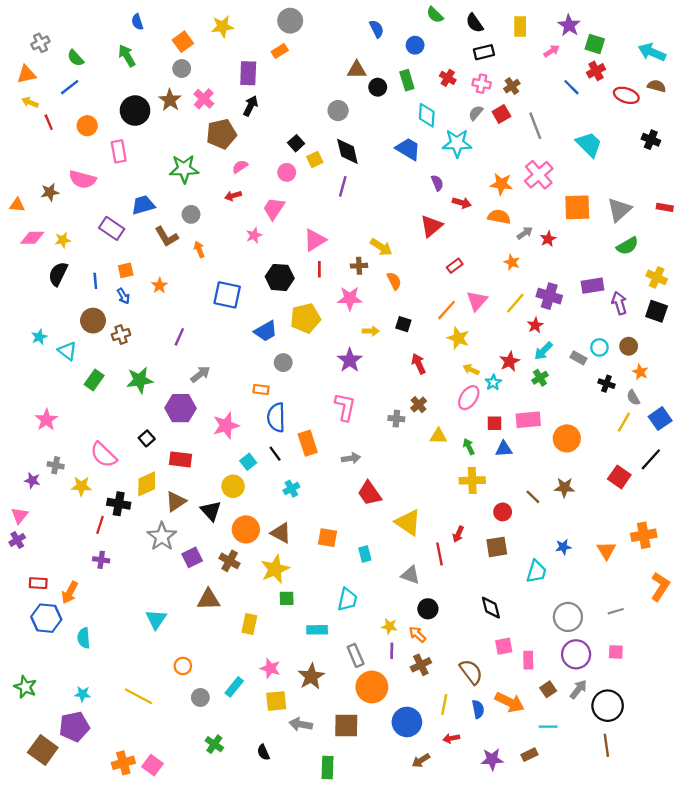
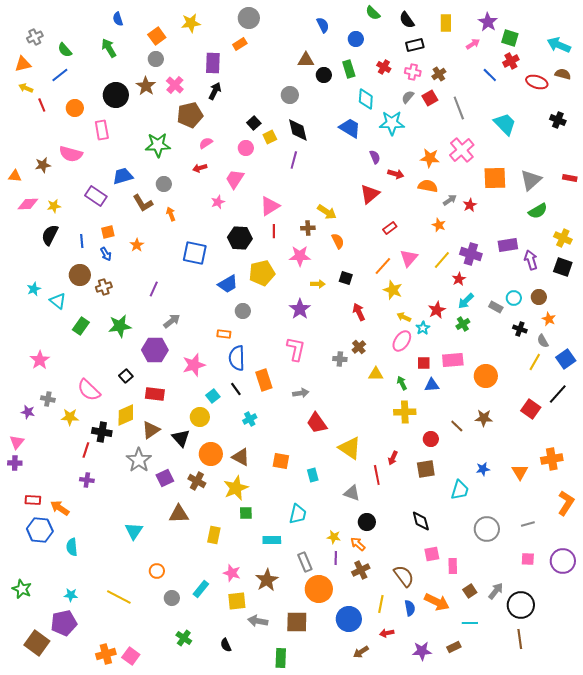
purple cross: (17, 540) -> (15, 463), turned 32
orange arrow: (70, 592) -> (60, 508), turned 96
purple circle: (576, 654) -> (563, 561), moved

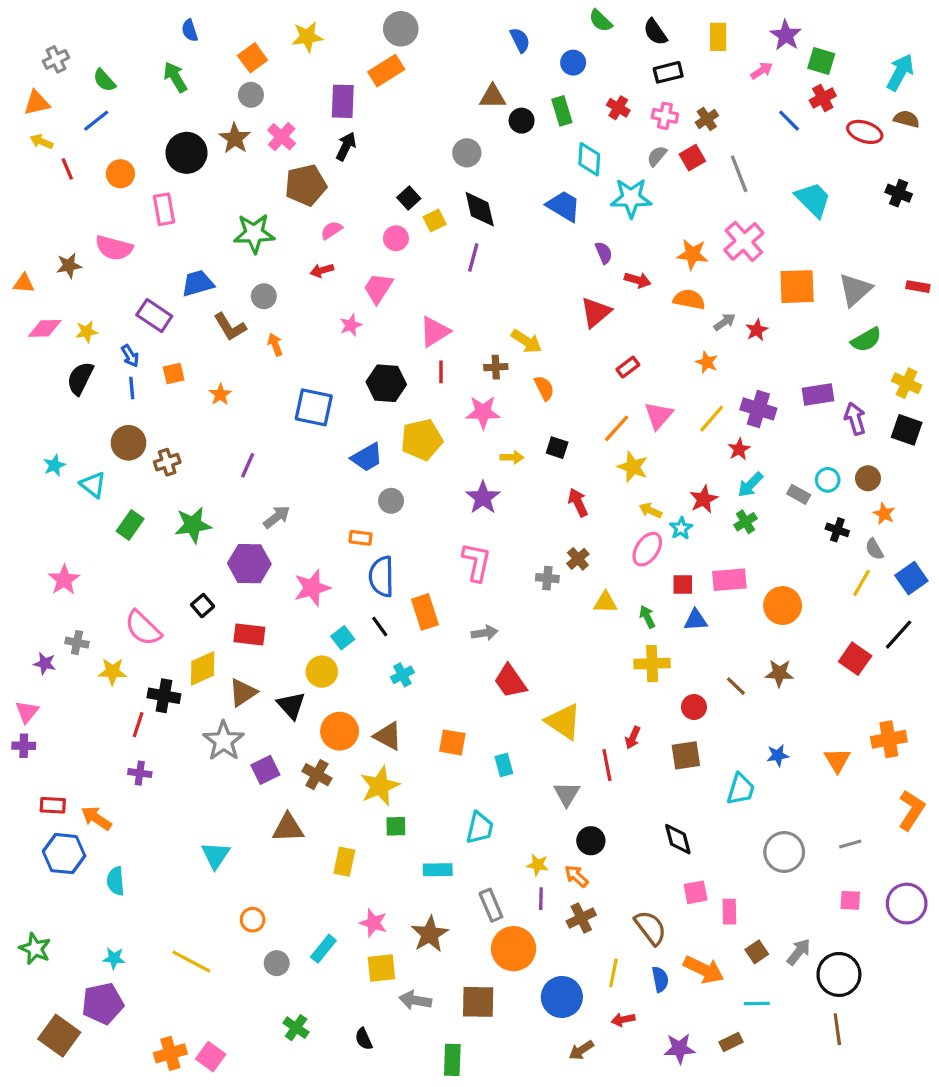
orange rectangle: (240, 44) -> (386, 71), size x1.5
cyan arrow: (559, 45) -> (900, 72), turned 95
blue arrow: (106, 254) -> (130, 356), moved
gray triangle: (352, 493) -> (567, 794), turned 42

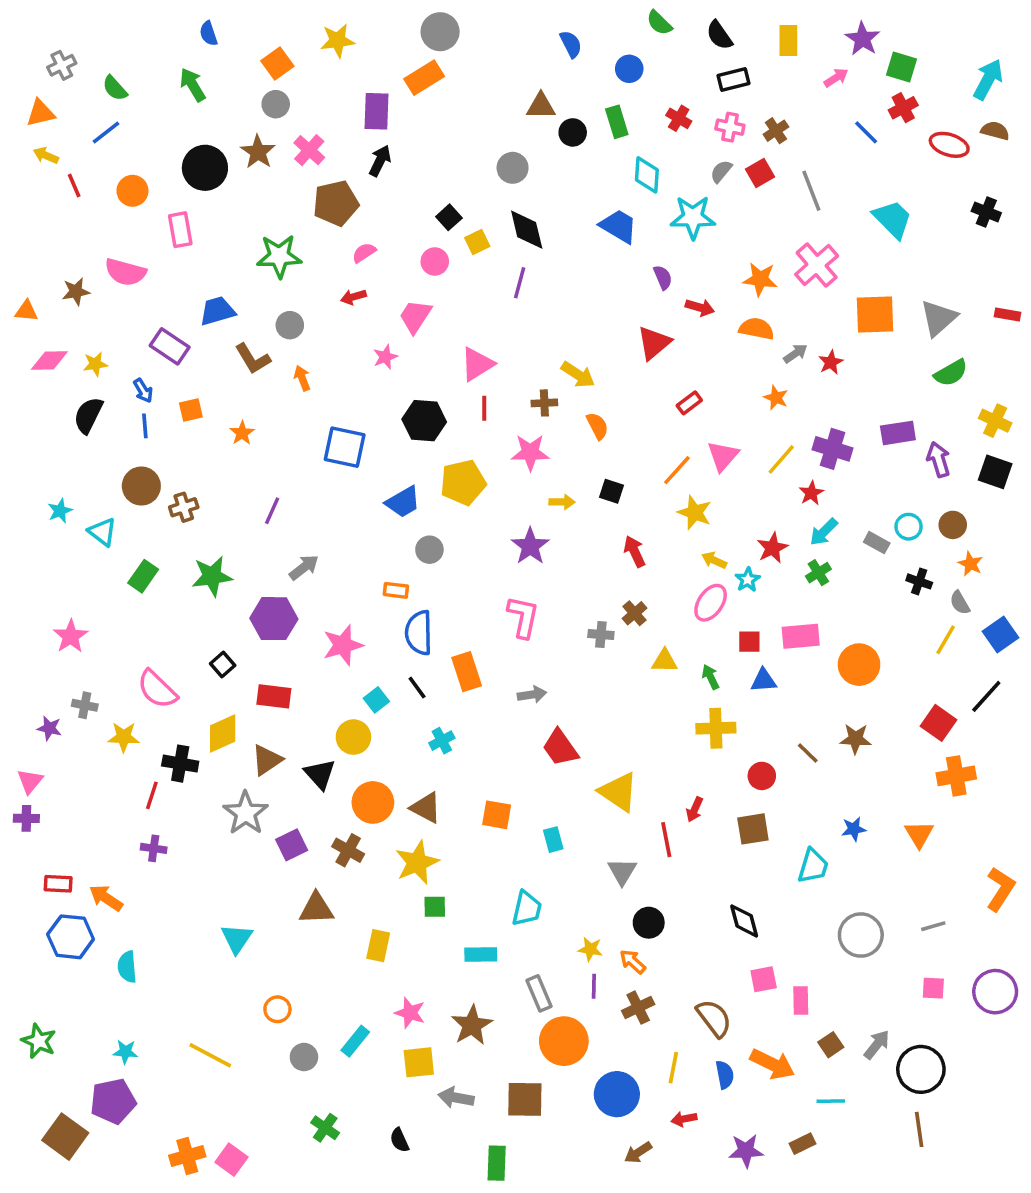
orange cross: (889, 739) -> (956, 776), moved

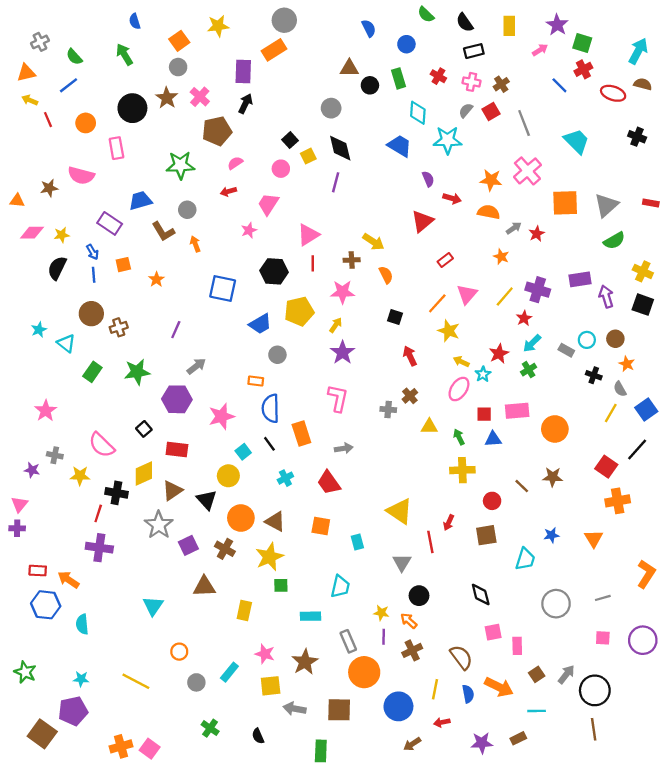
yellow arrow: (562, 502) -> (336, 325), moved, turned -56
red trapezoid: (560, 748) -> (329, 483), moved
purple cross: (154, 848) -> (99, 548), size x1.6

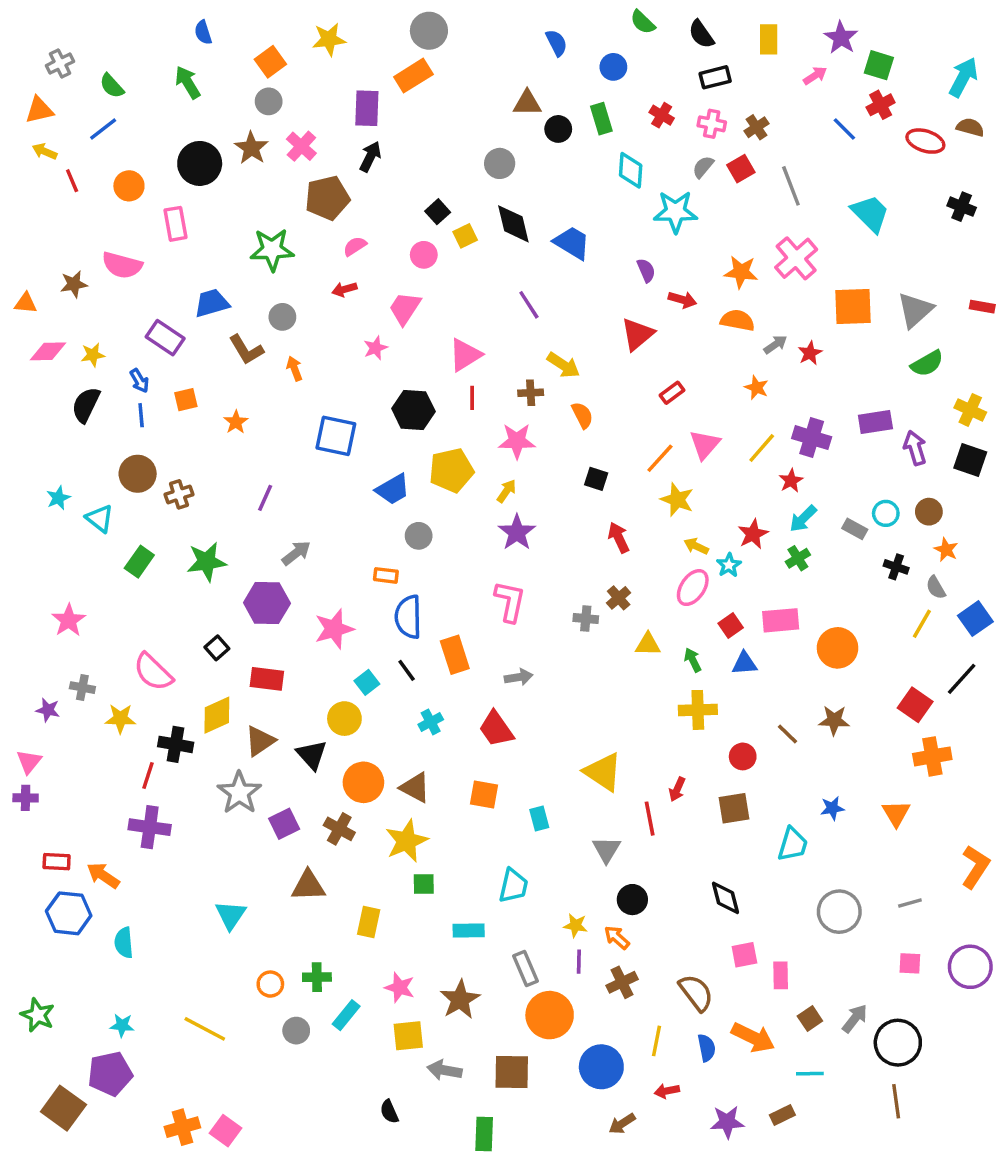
blue trapezoid: (400, 146) -> (572, 243), moved
purple line: (336, 182) -> (529, 305), moved, turned -48
red square: (484, 414) -> (731, 625), turned -35
green cross: (210, 728) -> (317, 977), moved, turned -36

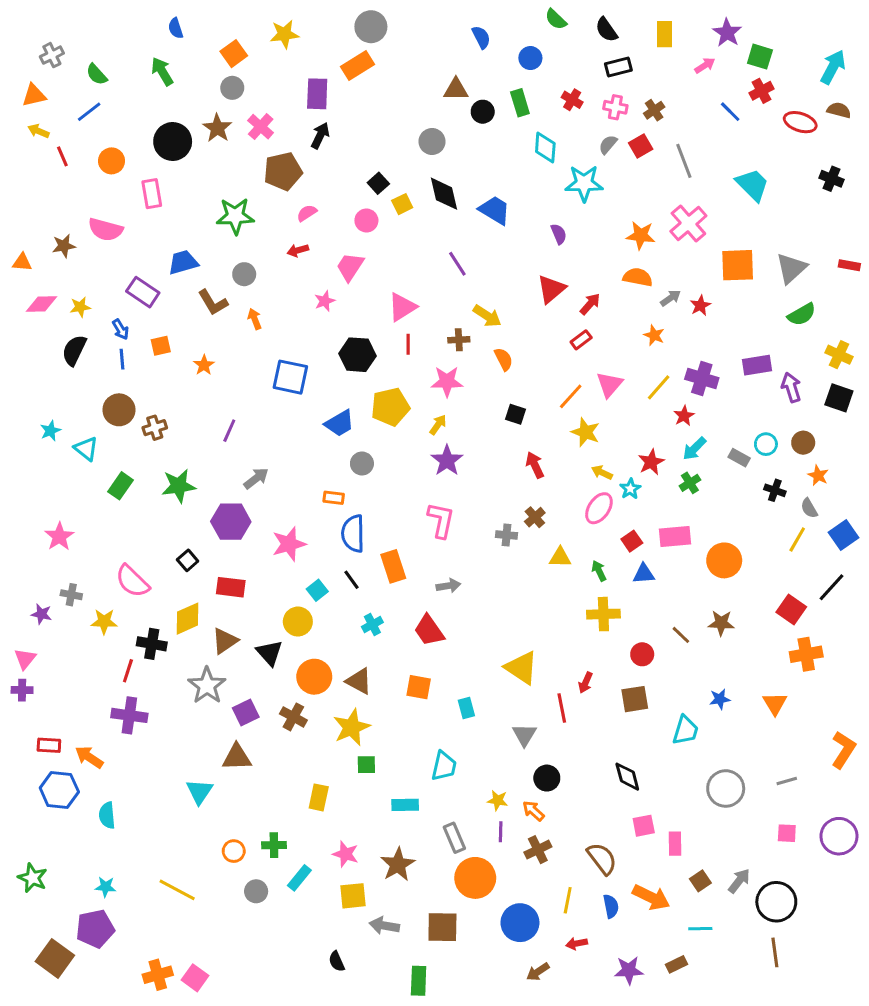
red arrow: (682, 300) -> (590, 304), moved, turned -65
brown triangle: (308, 886) -> (237, 757), moved

